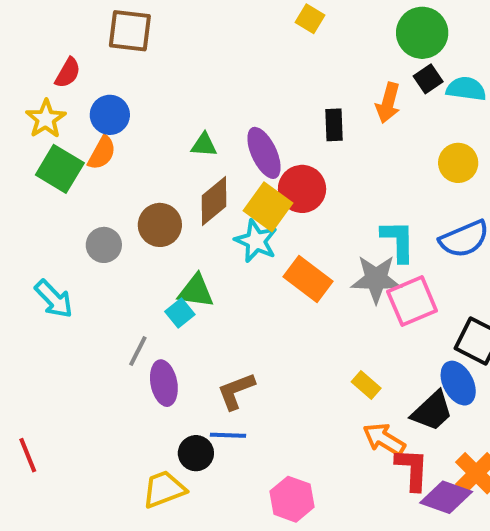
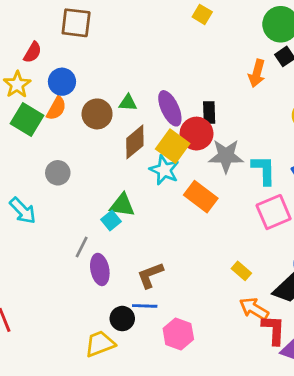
black rectangle: (334, 125) -> (209, 113), moved
brown circle: (160, 225) -> (97, 114), moved
gray star: (376, 279) -> (226, 156), moved
pink hexagon: (292, 499) -> (178, 334), moved

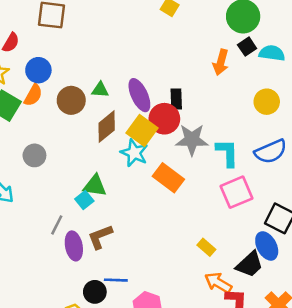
brown L-shape: (150, 275) -> (100, 237), moved

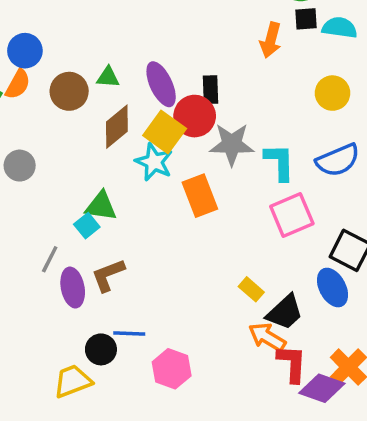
black square: (247, 47) -> (306, 19), turned 30
orange rectangle: (168, 178) -> (200, 196), turned 32
black trapezoid: (250, 264) -> (285, 312), moved

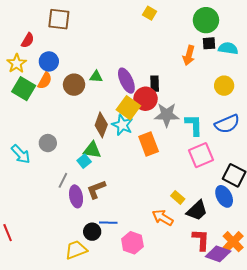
brown diamond: (117, 127) -> (101, 125), moved, turned -30
gray circle: (20, 166) -> (48, 143), moved
orange arrow: (267, 337) -> (163, 218), moved

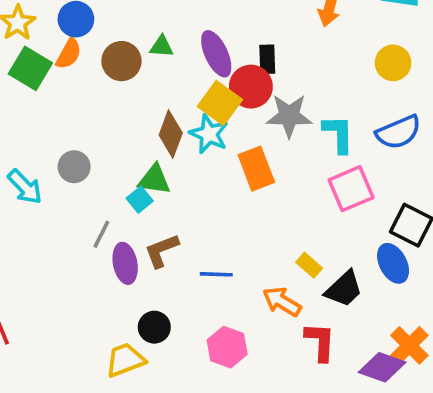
blue line: (108, 223) -> (216, 274), moved
red L-shape: (201, 240) -> (320, 342), moved

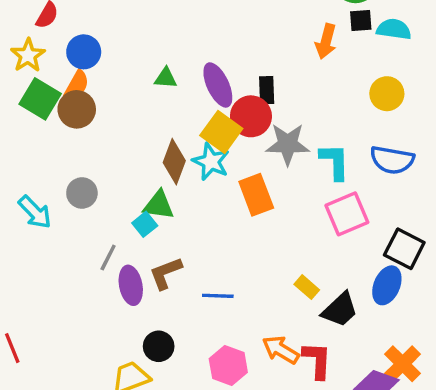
brown circle: (121, 61) -> (77, 109), moved
blue semicircle: (398, 132) -> (392, 160), turned 33
blue ellipse: (393, 263) -> (387, 285), turned 51
orange arrow: (282, 302) -> (281, 350), moved

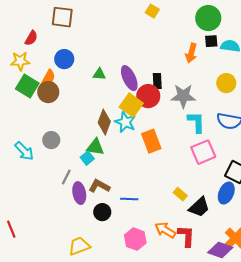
blue circle: (84, 52) -> (64, 59), moved
yellow star: (28, 55) -> (20, 61), turned 30
gray star: (288, 144) -> (183, 96), moved
brown L-shape: (166, 273) -> (99, 186), turned 50
black circle: (159, 346) -> (102, 212), moved

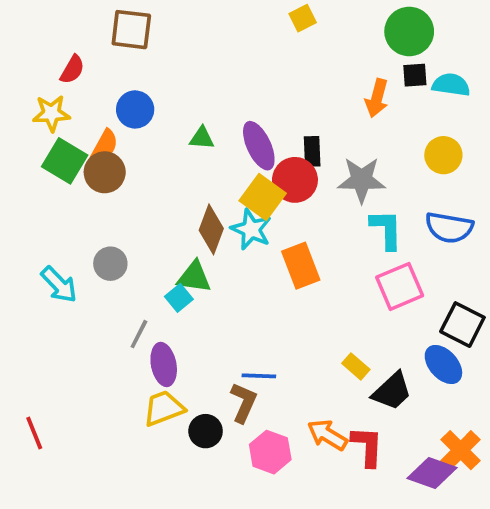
yellow square: (152, 11) -> (303, 18), turned 32
brown L-shape: (99, 186) -> (244, 403), moved, turned 85
blue ellipse: (226, 193) -> (443, 364), turned -65
black circle: (102, 212) -> (206, 431), moved
yellow trapezoid: (79, 246) -> (164, 408), moved

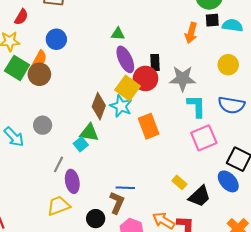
green triangle: (202, 138) -> (118, 34), moved
yellow trapezoid: (164, 408) -> (58, 206), moved

